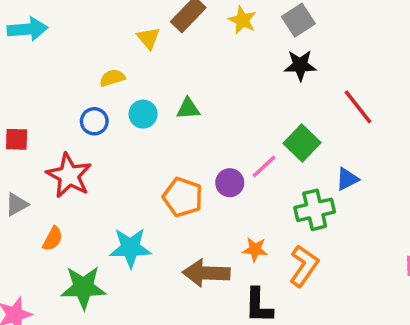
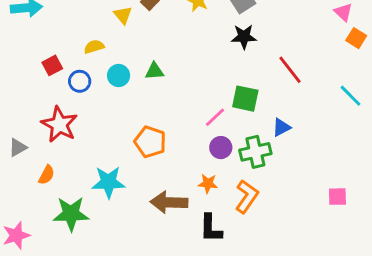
red square: (17, 139) -> (52, 65), moved, turned -30
green square: (302, 143) -> (245, 99), turned -32
purple circle: (230, 183) -> (221, 148), moved

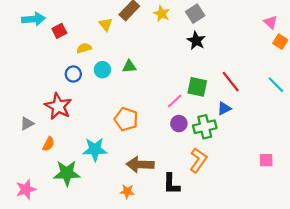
black star: (244, 37) -> (196, 41), turned 30
red square: (52, 65) -> (59, 31), moved
red line: (290, 70) -> (231, 82), moved
orange star: (208, 184) -> (127, 191), moved

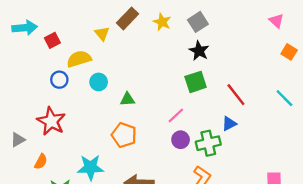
pink triangle: (270, 22) -> (276, 21), moved
yellow semicircle: (84, 48) -> (79, 59), size x1.5
green triangle: (129, 66) -> (127, 99), moved
blue circle: (73, 74) -> (59, 80), moved
green square: (197, 87) -> (196, 82), moved, turned -30

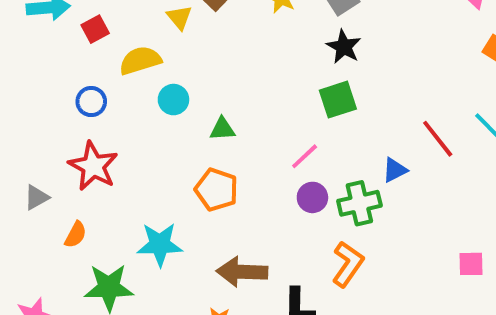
blue circle: (59, 80) -> (91, 102), moved
red line: (236, 95) -> (438, 139), moved

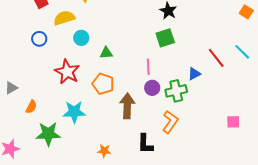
pink line: (305, 156) -> (148, 67), turned -49
red star: (93, 166) -> (67, 72), moved
brown arrow: (242, 272) -> (127, 106), moved, turned 90

